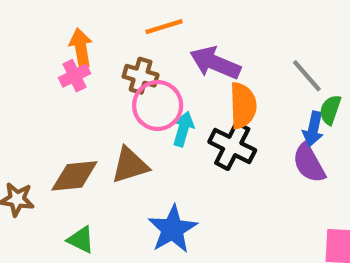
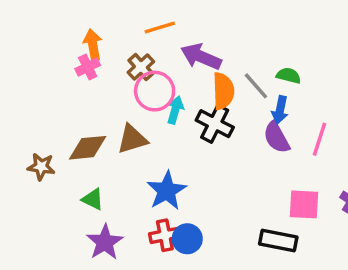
brown cross: (141, 76) -> (141, 67), turned 32
gray line: (307, 76) -> (256, 86), moved
green semicircle: (330, 110) -> (289, 76), moved, turned 85

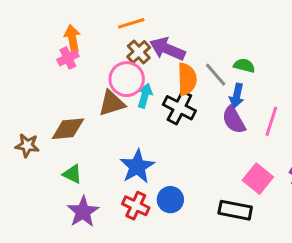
brown cross: (141, 67) -> (139, 52), moved
brown triangle: (132, 139) -> (112, 103), moved
pink square: (304, 204) -> (258, 179), turned 36
red cross: (165, 235) -> (136, 206), turned 36
blue circle: (187, 239) -> (170, 200), moved

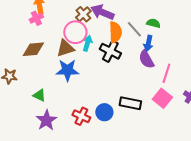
pink line: (271, 121) -> (166, 73), moved
brown diamond: (68, 129) -> (33, 49), moved
blue star: (137, 166) -> (67, 70), moved, turned 30
black rectangle: (235, 210) -> (130, 103), moved

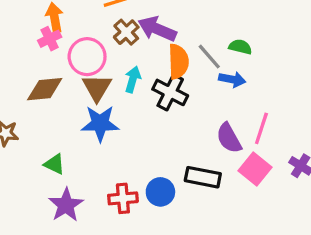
pink circle: (75, 32) -> (87, 57), moved
blue arrow: (148, 43) -> (232, 79), turned -91
brown triangle: (65, 48) -> (97, 88), turned -42
purple semicircle: (146, 59) -> (229, 138), moved
red cross: (81, 116) -> (123, 198), turned -30

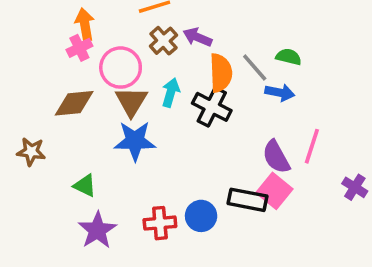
purple arrow: (157, 29) -> (197, 37), size x0.7
pink square: (255, 169) -> (274, 191), moved

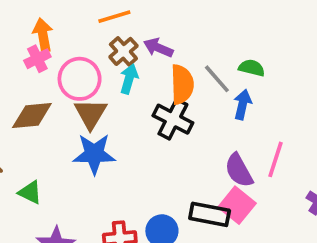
cyan arrow: (171, 93) -> (129, 79), moved
blue arrow: (280, 93) -> (243, 104), turned -88
green triangle: (85, 186) -> (30, 192), moved

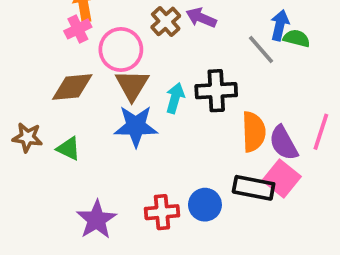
cyan arrow: (129, 79) -> (175, 98), moved
orange semicircle: (182, 84) -> (254, 132), moved
blue arrow: (243, 104) -> (280, 25), moved
black cross: (173, 119) -> (216, 91), turned -30
green triangle: (30, 192) -> (69, 149), moved

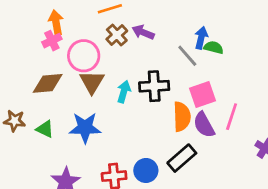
blue star: (136, 126) -> (85, 128), moved
pink square: (282, 178) -> (203, 94), moved, turned 32
black rectangle: (254, 188) -> (182, 158), turned -52

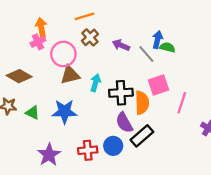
purple arrow: (143, 32) -> (121, 45), moved
brown triangle: (92, 82) -> (70, 75), turned 45
brown diamond: (48, 83) -> (19, 76), moved, turned 35
black cross: (154, 86) -> (121, 93), moved
purple semicircle: (204, 125) -> (124, 123), moved

